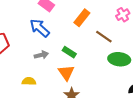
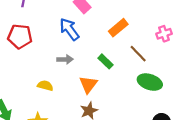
green rectangle: (69, 52) -> (106, 61), moved

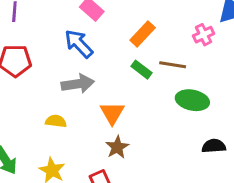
brown line: (138, 54) -> (173, 65), turned -30
gray arrow: (65, 59) -> (78, 84), size x1.5
green rectangle: (106, 61) -> (141, 70), moved

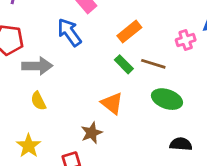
gray arrow: (78, 84) -> (37, 66), moved
orange triangle: (112, 113) -> (112, 103), moved, turned -30
yellow semicircle: (56, 121) -> (38, 101), turned -132

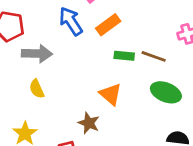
orange rectangle: (129, 32) -> (108, 25), moved
green rectangle: (124, 64) -> (124, 56), turned -42
brown star: (92, 133) -> (89, 123), turned -30

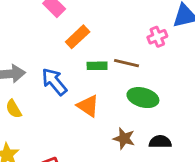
blue arrow: (71, 21) -> (54, 82), moved
brown star: (89, 123) -> (124, 139), moved

